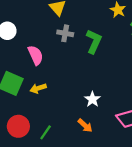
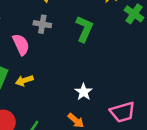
gray cross: (65, 33) -> (42, 24), moved

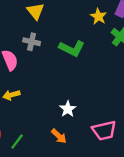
green L-shape: (84, 29) -> (72, 48), turned 90

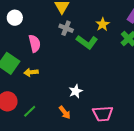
yellow star: (98, 16) -> (103, 24), moved
gray cross: (32, 42) -> (66, 28), moved

